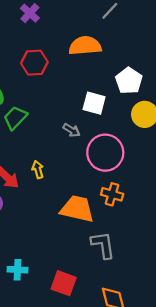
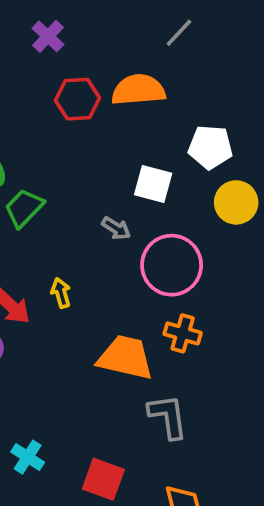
red hexagon: (34, 63) -> (77, 99), moved
white pentagon: (129, 81) -> (210, 147), turned -30
cyan cross: (17, 270) -> (28, 457), turned 30

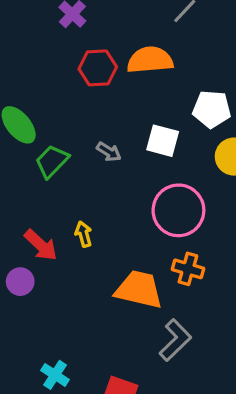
gray arrow: (116, 228) -> (109, 152), moved
gray L-shape: (168, 416) -> (175, 340), turned 54

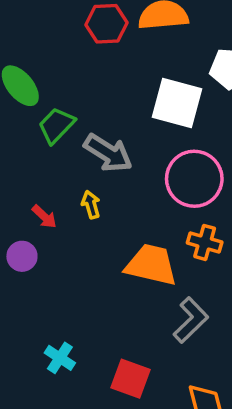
white square: (163, 141) -> (177, 103), size x1.4
gray arrow: (109, 152) -> (108, 153), moved, size x1.8
red arrow: (41, 245) -> (44, 217), size x0.7

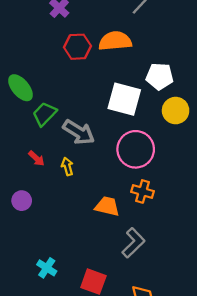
red arrow: (44, 217) -> (36, 158), moved
orange trapezoid: (151, 265) -> (107, 206), size x0.7

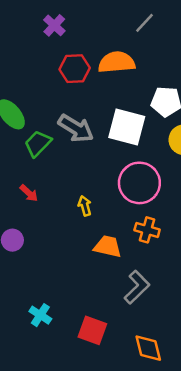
gray arrow: (79, 132) -> (76, 128), moved
yellow arrow: (67, 166) -> (85, 206), moved

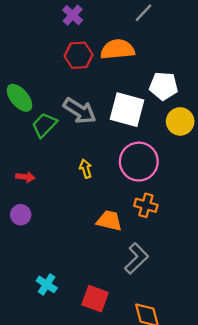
purple cross: (54, 25) -> (73, 15), moved
red arrow: (29, 193) -> (25, 177), moved, turned -36
yellow arrow: (85, 206) -> (86, 169), moved

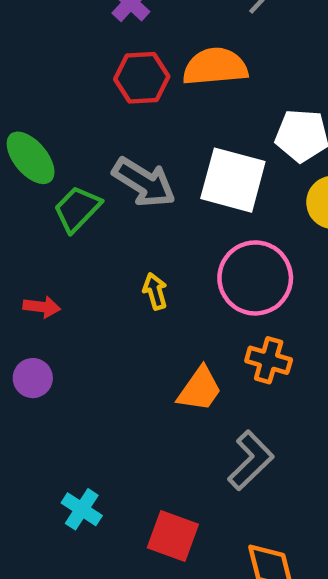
orange trapezoid: (109, 221) -> (200, 389), turned 112

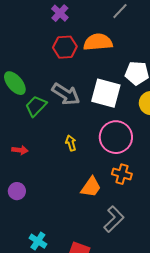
purple circle: (33, 378) -> (17, 191), moved

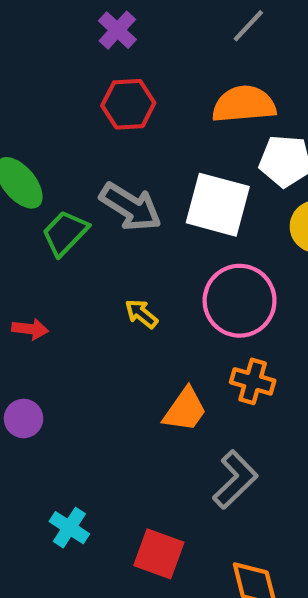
orange semicircle: (98, 42) -> (244, 104), moved
yellow arrow: (71, 143) -> (141, 314), turned -35

